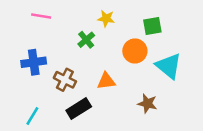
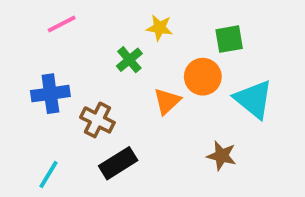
pink line: (41, 16) -> (62, 24), turned -36
orange triangle: (106, 81) -> (167, 101), moved, turned -36

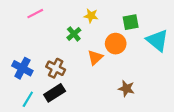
blue cross: (50, 94) -> (22, 68), moved, turned 36
cyan triangle: (254, 99) -> (157, 40), moved
black rectangle: (118, 163) -> (55, 93), moved

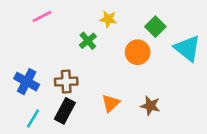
green square: (131, 22) -> (155, 27), turned -35
orange triangle: (95, 58) -> (111, 103), moved
brown cross: (56, 68) -> (66, 82), turned -30
black rectangle: (55, 93) -> (65, 111), turned -30

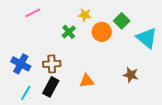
orange circle: (138, 52) -> (102, 32), moved
orange triangle: (111, 103) -> (87, 81), turned 35
brown star: (150, 106) -> (131, 75), moved

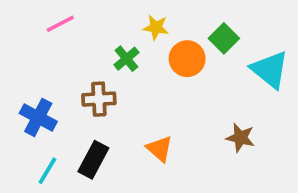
brown cross: (52, 64) -> (99, 99), moved
orange triangle: (87, 81) -> (160, 149), turned 49

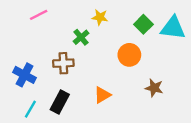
orange circle: (187, 59) -> (129, 55), moved
cyan triangle: (270, 70) -> (173, 28), moved, turned -32
orange triangle: (160, 149) -> (102, 95), turned 48

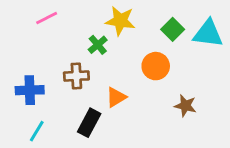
yellow star: (100, 17) -> (120, 21), size x1.5
blue cross: (24, 75) -> (30, 90), turned -30
orange triangle: (102, 95) -> (116, 97), moved
black rectangle: (60, 102) -> (89, 123), moved

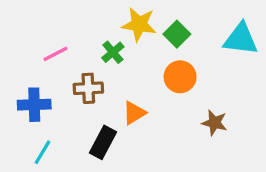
pink line: (47, 18) -> (56, 54), moved
green square: (173, 29) -> (177, 34), moved

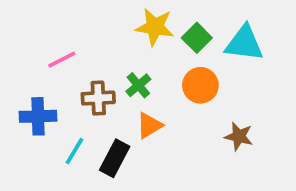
cyan triangle: (241, 39) -> (244, 43), moved
green cross: (113, 52) -> (138, 85), moved
cyan line: (42, 152) -> (74, 151), moved

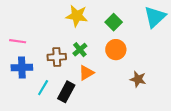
yellow star: (155, 27) -> (77, 16), moved
cyan triangle: (244, 43) -> (155, 17), moved, turned -50
pink line: (62, 60) -> (18, 41), moved, turned 35

